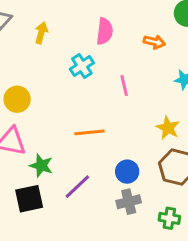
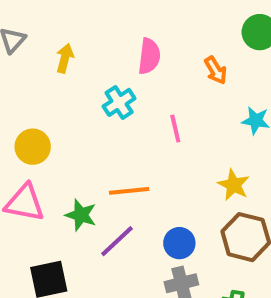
orange arrow: (154, 42) -> (216, 70), turned 45
green star: (41, 166) -> (81, 215), moved
purple line: (77, 187) -> (117, 241), moved

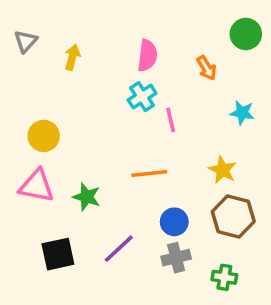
cyan cross: (119, 102) -> (142, 97), moved
orange line: (129, 191) -> (149, 174), moved
purple line: (117, 241) -> (119, 249), moved

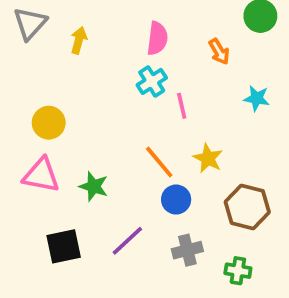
gray triangle: (26, 41) -> (30, 23), size x1.4
yellow star: (223, 170) -> (208, 158), moved
orange line: (149, 174) -> (159, 162), turned 56
blue circle: (174, 222) -> (176, 200), moved

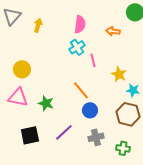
orange arrow: (219, 52) -> (113, 31), turned 128
cyan star: (257, 98) -> (133, 90), moved
yellow star: (208, 158) -> (119, 74), moved

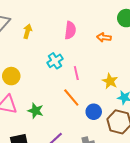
cyan cross: (77, 47) -> (55, 61), moved
pink line: (93, 60) -> (76, 73), moved
blue circle: (90, 110) -> (94, 112), moved

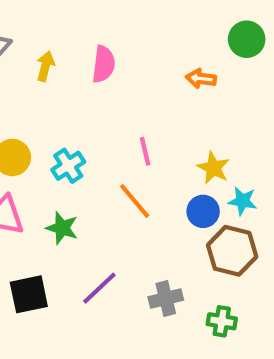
pink semicircle: (70, 30) -> (104, 64), moved
cyan cross: (55, 61) -> (68, 166), moved
blue circle: (94, 112) -> (203, 211), moved

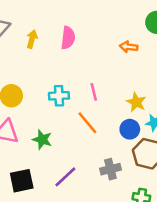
cyan cross: (68, 166) -> (59, 96), moved, turned 30
gray cross: (166, 298) -> (110, 169), moved

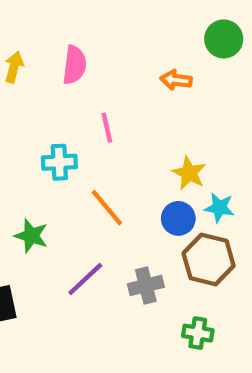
pink line: (94, 92) -> (107, 128), moved
purple line: (65, 177) -> (85, 279), moved

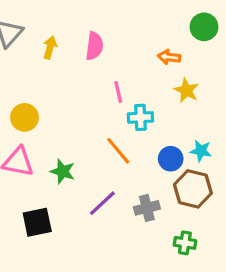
cyan cross: (59, 162) -> (140, 117), moved
yellow star: (189, 173) -> (187, 90), moved

